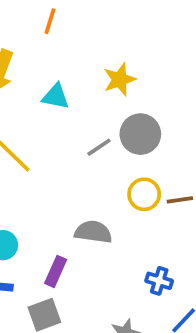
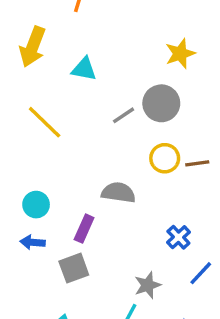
yellow star: (120, 79) -> (180, 54), moved
blue cross: (159, 281) -> (178, 237), turned 30

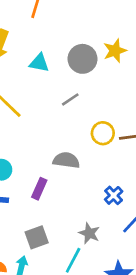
gray circle: (161, 103) -> (83, 59), moved
gray square: (74, 268) -> (37, 237), moved
gray star: (148, 285) -> (89, 233), turned -30

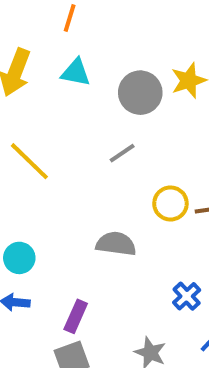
cyan triangle: (39, 63) -> (76, 72), moved
purple rectangle: (39, 189) -> (76, 316), moved

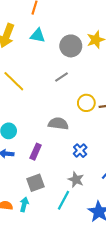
blue cross: (187, 296) -> (80, 151), moved
purple rectangle: (76, 316) -> (36, 152), moved

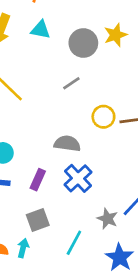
blue cross: (80, 151) -> (78, 178), moved, size x1.5
gray star: (76, 180) -> (107, 219), moved

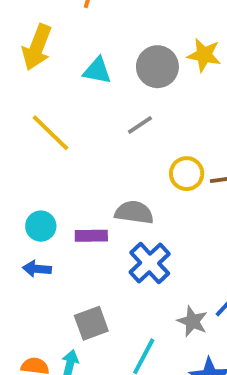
cyan triangle: (40, 30) -> (97, 71), moved
yellow star: (116, 35) -> (204, 55), turned 30
purple rectangle: (38, 180) -> (91, 236), moved, turned 65

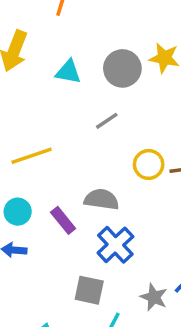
yellow line: (51, 133) -> (32, 156), moved, turned -63
purple rectangle: (91, 236) -> (63, 220), turned 52
gray square: (91, 323) -> (89, 290), moved, turned 32

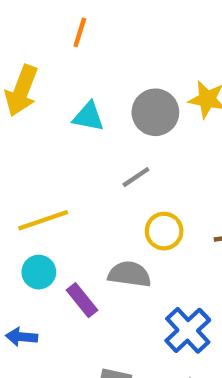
yellow circle: (149, 164) -> (164, 231), moved
cyan circle: (18, 212) -> (39, 272), moved
blue cross: (115, 245) -> (188, 330), moved

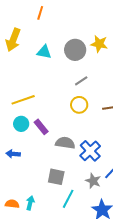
gray line: (136, 177) -> (81, 81), moved
gray semicircle: (129, 274) -> (65, 143), moved
purple rectangle: (82, 300) -> (41, 127), moved

